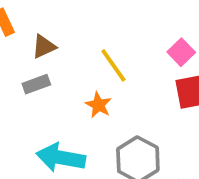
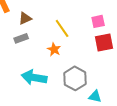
pink square: (181, 52) -> (98, 21), turned 32

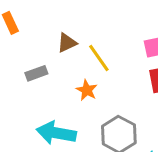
brown triangle: (25, 18) -> (67, 43), moved

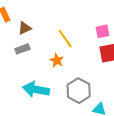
brown triangle: (67, 43) -> (25, 28), moved

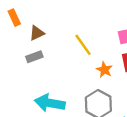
orange star: (57, 60) -> (104, 70), moved

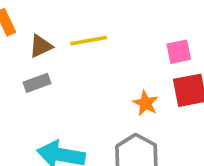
yellow line: (83, 45) -> (89, 41), moved, turned -65

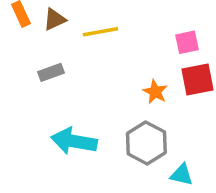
brown triangle: (41, 46) -> (55, 19), moved

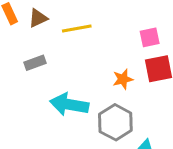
orange star: (155, 92) -> (123, 79), turned 30
cyan arrow: (74, 141) -> (69, 104), moved

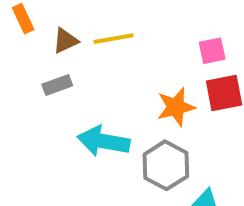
brown triangle: (38, 18) -> (65, 41), moved
orange star: (123, 79) -> (176, 107), size x1.4

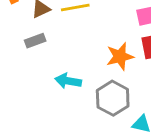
cyan arrow: (104, 141) -> (68, 81), size x0.7

